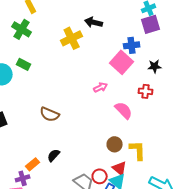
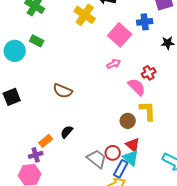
yellow cross: (72, 38) -> (85, 15), turned -30
pink square: (122, 62) -> (120, 35), moved
red cross: (146, 91) -> (149, 73), moved, turned -32
yellow L-shape: (138, 150) -> (148, 111), moved

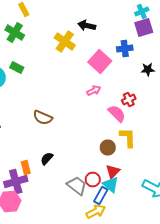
orange rectangle: (46, 141) -> (26, 168), turned -64
red triangle: (133, 145) -> (113, 172), turned 35
purple cross: (36, 155) -> (16, 182), size x1.6

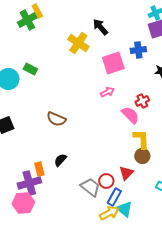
black arrow: (87, 26) -> (100, 27), turned 36
green cross: (15, 32) -> (27, 20), moved, turned 30
pink square: (100, 62) -> (113, 63), turned 30
brown circle: (108, 148) -> (142, 156), moved
cyan triangle: (111, 184) -> (124, 209), moved

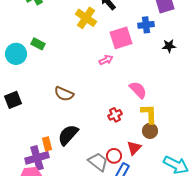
pink arrow: (107, 92) -> (106, 60), moved
red cross: (142, 101) -> (115, 115), moved
black semicircle: (60, 160) -> (68, 135), size x1.6

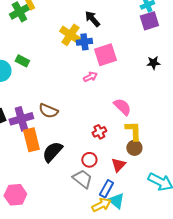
blue cross: (146, 25) -> (84, 42), moved
orange rectangle: (47, 144) -> (31, 140), moved, size x1.6
red circle: (114, 156) -> (89, 160), moved
purple cross: (37, 158) -> (21, 119), moved

